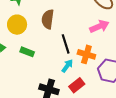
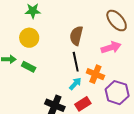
brown semicircle: (48, 19) -> (76, 36), moved
green rectangle: (27, 52) -> (29, 67), moved

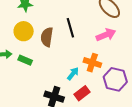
brown semicircle: (76, 36) -> (47, 37), moved
black line: (76, 62) -> (70, 28), moved

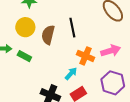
pink arrow: (106, 35) -> (111, 51), moved
orange cross: (92, 63) -> (86, 56), moved

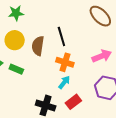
orange cross: (86, 56) -> (65, 62), moved

